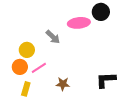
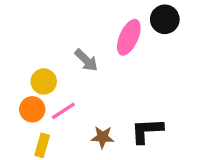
pink ellipse: (79, 23) -> (129, 37), turned -60
black L-shape: (106, 80) -> (147, 131), moved

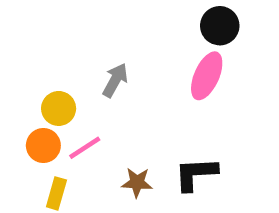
pink ellipse: (129, 37) -> (207, 76), moved
gray arrow: (86, 60) -> (115, 80), turned -105

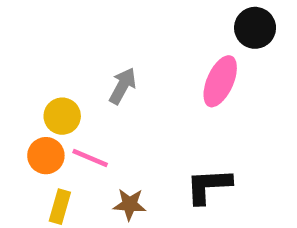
black circle: (220, 26) -> (255, 28), moved
pink line: (85, 148) -> (90, 158), turned 56
brown star: (137, 183) -> (130, 204), moved

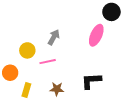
orange circle: (46, 156) -> (10, 73), moved
pink line: (90, 158) -> (48, 62), moved, turned -35

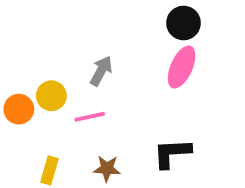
black circle: (111, 12) -> (183, 23), moved
orange circle: (10, 73) -> (19, 109), moved

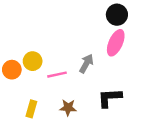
gray arrow: (101, 71) -> (86, 64), moved

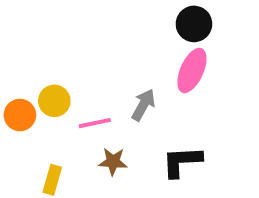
brown star: (68, 108) -> (113, 162), moved

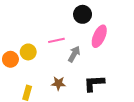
black circle: (194, 24) -> (83, 14), moved
pink line: (95, 123) -> (56, 40), moved

